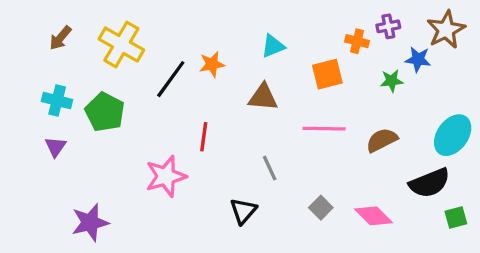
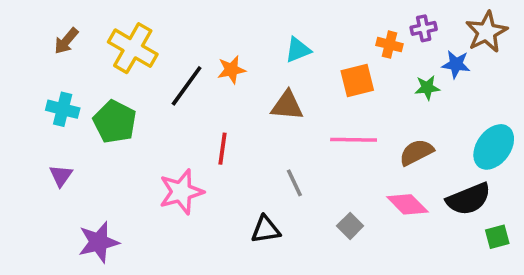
purple triangle: (55, 147) -> (61, 176), moved
black triangle: (243, 211) -> (266, 230), turned 40
pink diamond: (373, 216) -> (407, 204), moved

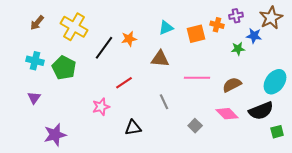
orange square: (357, 80) -> (196, 34), moved
red line: (222, 149) -> (124, 83), turned 48
pink star: (181, 192) -> (101, 107), size x0.7
black triangle: (266, 230) -> (133, 128), moved

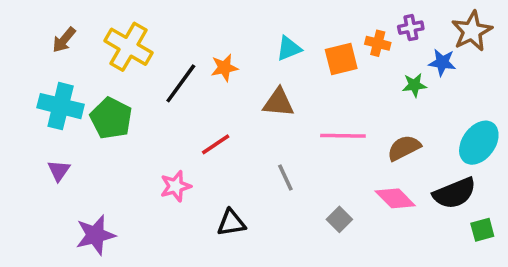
cyan cross: (35, 61) -> (61, 106), size x1.4

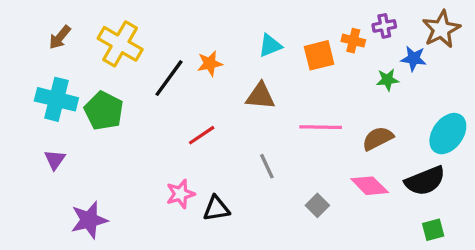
pink star: (176, 186) -> (180, 194), moved
green square: (482, 230) -> (433, 230), moved

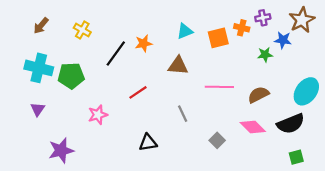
yellow cross: (120, 44) -> (82, 30), size x0.6
green pentagon: (104, 111) -> (71, 76), turned -30
pink star: (180, 194) -> (98, 115), moved

